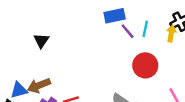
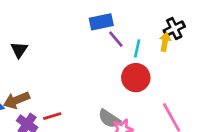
cyan line: (145, 29) -> (137, 48), moved

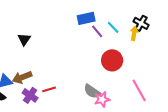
black cross: (174, 29) -> (141, 23), turned -35
cyan line: (137, 48) -> (113, 27), moved, turned -56

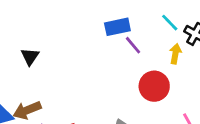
cyan line: (113, 27) -> (170, 23), moved
yellow arrow: (134, 33) -> (175, 54), moved

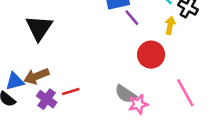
black triangle: (30, 57) -> (39, 28), size x1.6

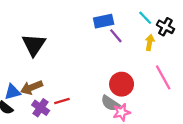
red circle: (151, 55) -> (122, 84), moved
pink line: (185, 93) -> (163, 77), moved

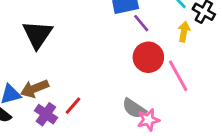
pink line: (163, 77) -> (178, 76), moved
red circle: (122, 84) -> (148, 57), moved
red line: (62, 101) -> (73, 106), turned -32

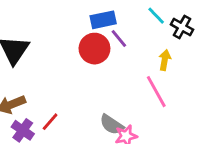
yellow arrow: (184, 32) -> (165, 60), moved
red circle: (148, 57) -> (94, 49), moved

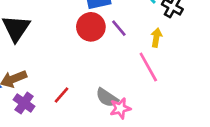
purple line: (119, 38) -> (119, 28), moved
red line: (50, 122) -> (62, 95), moved

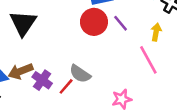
gray semicircle: (107, 98) -> (80, 74), moved
purple cross: (24, 103) -> (42, 80), moved

